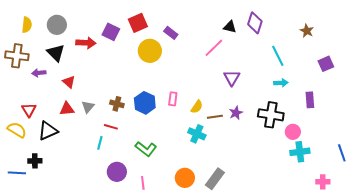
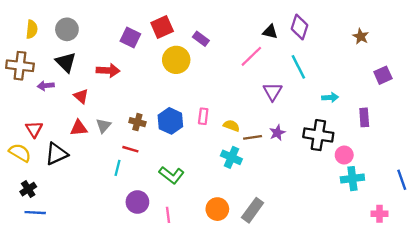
red arrow: (86, 43) -> (108, 70), moved
cyan line: (278, 56) -> (298, 67), moved
yellow semicircle: (197, 107) -> (231, 126), turned -104
black cross: (35, 161) -> (28, 189), moved, turned -32
blue line: (17, 173) -> (35, 213), moved

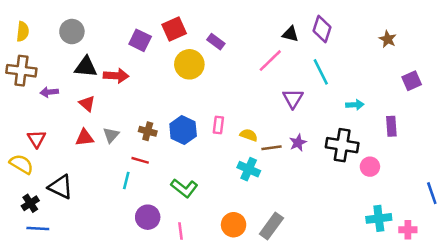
yellow semicircle: (32, 29) -> (23, 32), moved
black triangle: (66, 62) -> (86, 67), moved, turned -40
black triangle: (56, 154) -> (61, 187), moved, turned 50
cyan cross: (352, 179) -> (379, 218), moved

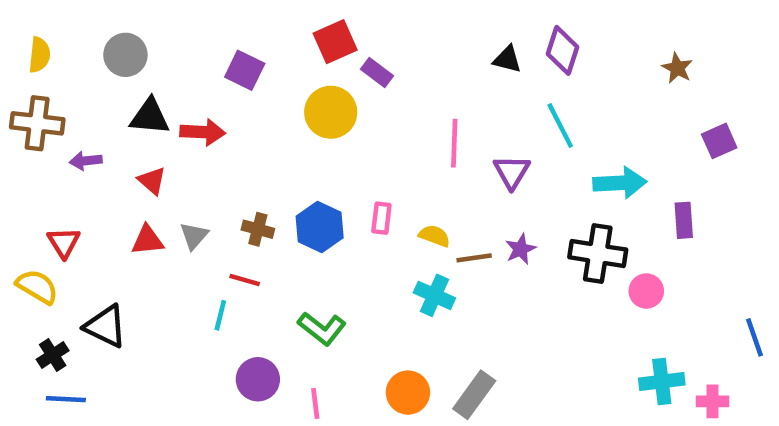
red square: (174, 29) -> (335, 42), moved
pink line: (270, 61) -> (454, 143), moved, turned -44
cyan arrow: (355, 105) -> (620, 183), size x1.6

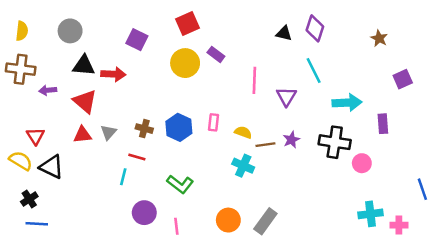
purple rectangle: (377, 73) -> (216, 54), moved
red triangle: (152, 181) -> (85, 101), size x1.5
black triangle: (106, 326) -> (52, 167), moved

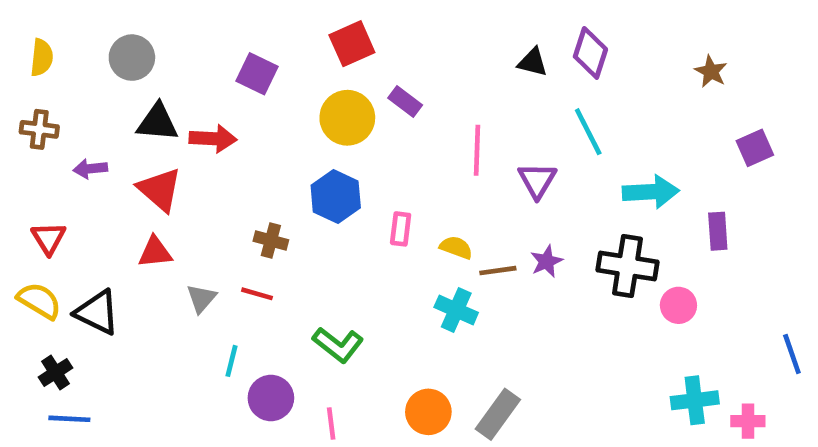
brown cross: (21, 69) -> (39, 129), size x0.7
blue hexagon: (179, 127) -> (336, 196), moved
gray triangle: (108, 132) -> (201, 298), moved
red triangle: (35, 136) -> (49, 238), moved
cyan line: (123, 177) -> (232, 361), moved

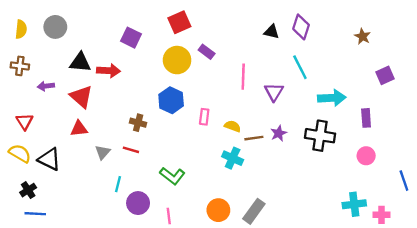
gray circle: (132, 58) -> (55, 27), moved
pink circle: (678, 305) -> (366, 156), moved

